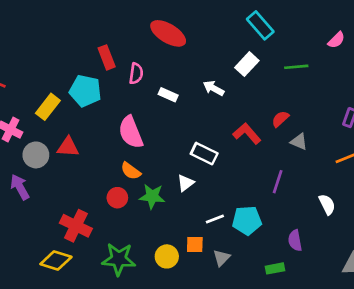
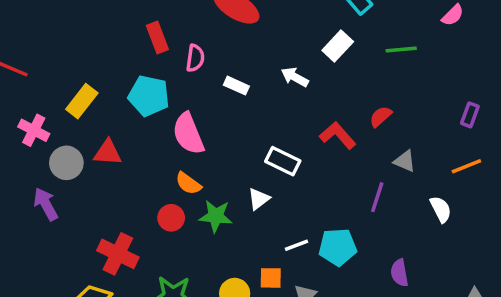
cyan pentagon: (85, 91) -> (149, 96), moved
gray triangle: (299, 142) -> (405, 161), moved
white semicircle: (327, 204) -> (441, 209), moved

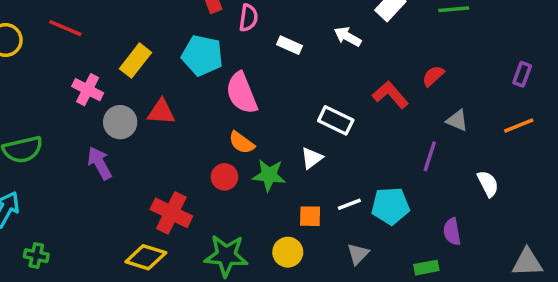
white semicircle: (441, 209) -> (488, 184), moved
orange square: (271, 278) -> (310, 216), moved

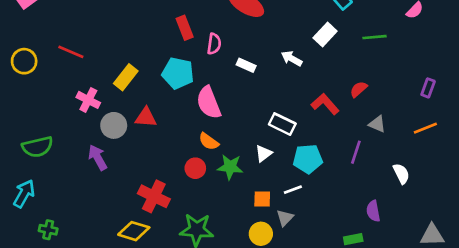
cyan pentagon: (390, 206) -> (308, 159), moved
yellow circle: (288, 252) -> (261, 234), moved
gray triangle: (358, 254) -> (285, 218), moved

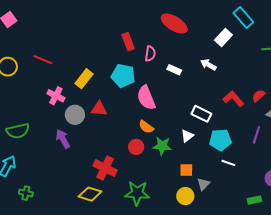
white rectangle: (325, 34) -> (223, 38), moved
red semicircle: (359, 89) -> (258, 96), moved
white line: (293, 190) -> (228, 163), moved, turned 40

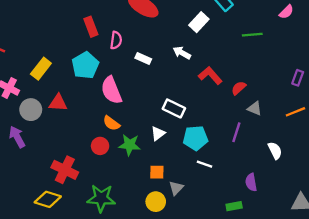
cyan pentagon: (123, 76) -> (85, 65), turned 30
red L-shape: (233, 99) -> (210, 76), moved

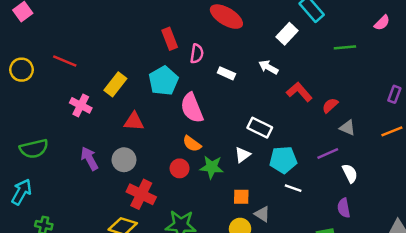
gray circle: (31, 110) -> (124, 160), moved
purple line: (236, 132) -> (328, 154), turned 48
white semicircle: (275, 150) -> (350, 173), moved
gray triangle: (176, 188) -> (262, 214), turned -42

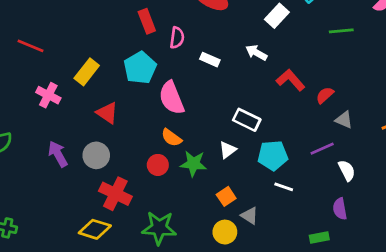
red triangle: (134, 121) -> (107, 113), turned 30
orange square: (241, 197) -> (226, 196), turned -35

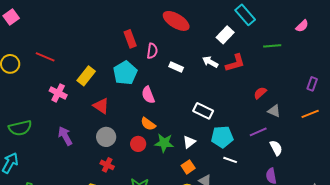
red L-shape: (291, 80) -> (235, 63), moved, turned 115
pink semicircle: (171, 98) -> (148, 95), size x0.7
white triangle: (228, 150) -> (189, 142), moved
gray circle: (96, 155) -> (106, 137), moved
red cross: (115, 194) -> (107, 165), size x0.6

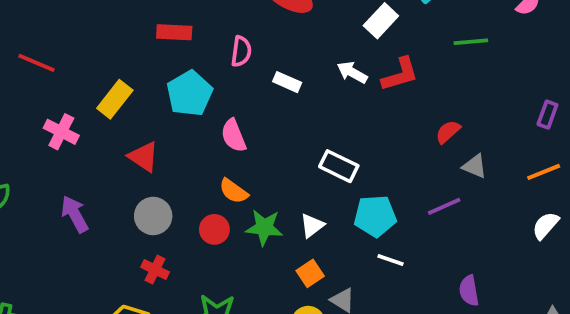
red rectangle: (130, 39) -> (174, 32), moved, turned -66
white semicircle: (276, 148) -> (546, 226), moved, turned -112

